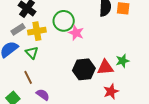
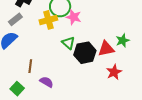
yellow cross: (37, 31) -> (48, 20), moved
green triangle: (32, 53) -> (68, 43), moved
brown line: (28, 77) -> (30, 66), turned 40

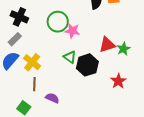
yellow cross: (48, 20) -> (32, 62), moved, turned -30
red triangle: (106, 49) -> (107, 45), moved

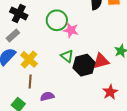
red triangle: (107, 45) -> (101, 61), moved
red star: (118, 81) -> (110, 92), moved
purple semicircle: (52, 98) -> (47, 96), turned -40

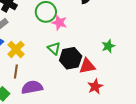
red triangle: (101, 61) -> (87, 66), moved
purple semicircle: (47, 96) -> (32, 87), size x1.5

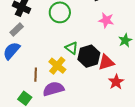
pink star: (59, 23) -> (106, 20), moved
yellow cross: (16, 49) -> (57, 66), moved

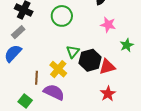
green triangle: (71, 48) -> (73, 52), turned 32
red star: (116, 82) -> (108, 94), moved
purple semicircle: (53, 89) -> (54, 92), turned 40

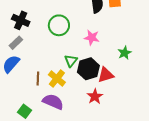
pink star: (108, 25) -> (92, 38), moved
brown line: (37, 78) -> (38, 79), moved
red star: (108, 94) -> (95, 96), moved

